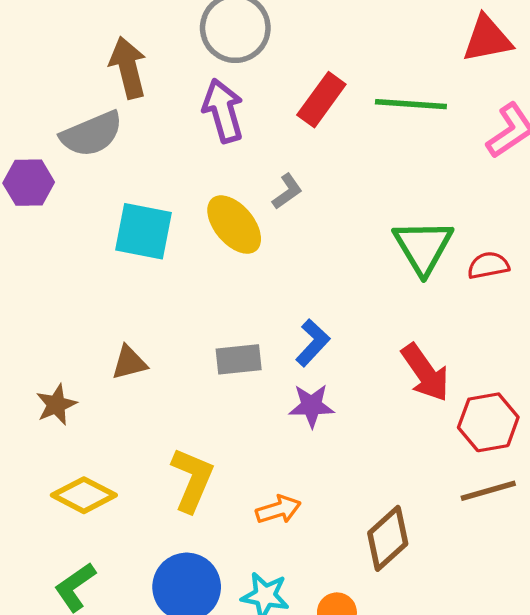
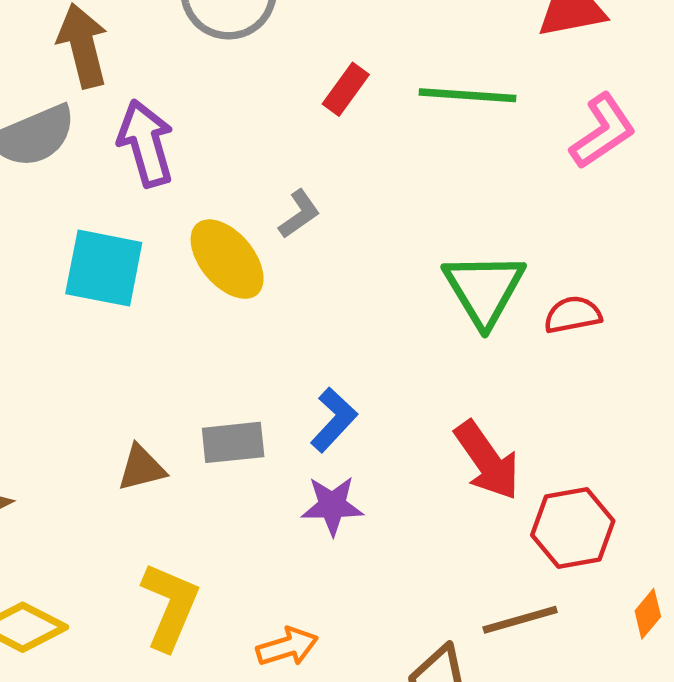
red rectangle: (321, 100) -> (346, 89), size x0.7
purple arrow: (223, 111) -> (146, 143), moved
brown triangle: (129, 363) -> (141, 468), moved
brown line: (488, 491) -> (520, 620), moved

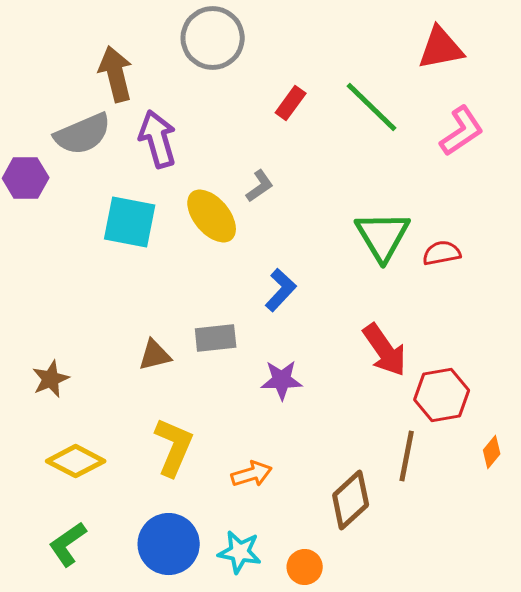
green line: (468, 95) -> (372, 107), turned 40
blue L-shape: (334, 420) -> (281, 290), moved
brown line: (520, 620) -> (407, 456), turned -63

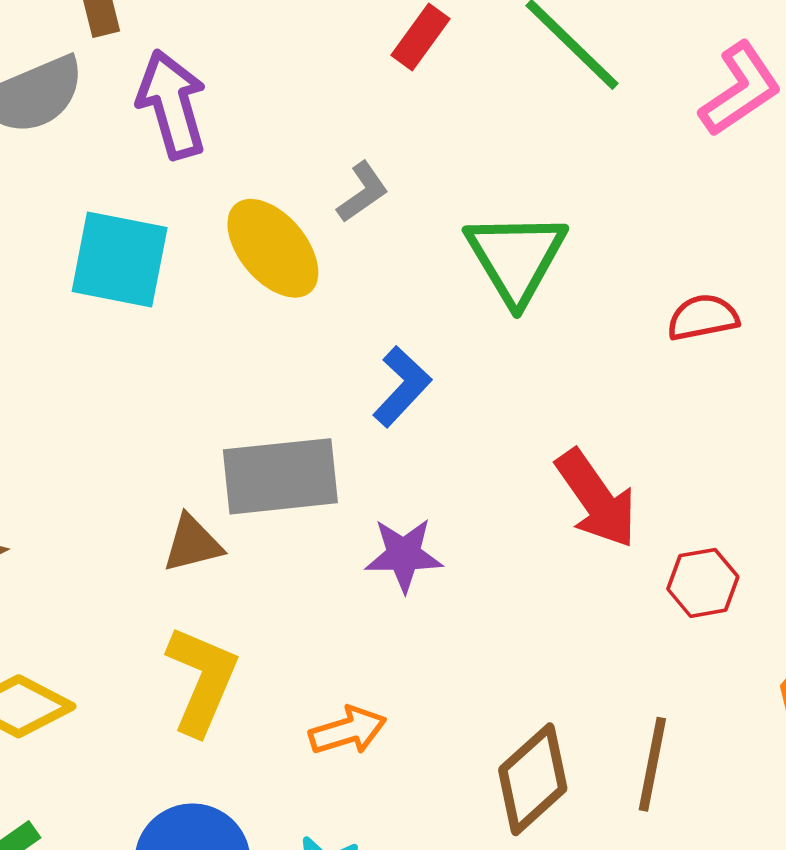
green triangle: (383, 236) -> (516, 258), moved
gray rectangle: (216, 338) -> (280, 476), size x1.5
brown triangle: (155, 355) -> (192, 544), moved
red hexagon: (442, 395) -> (703, 583), size x0.7
brown line: (407, 456) -> (652, 764), moved

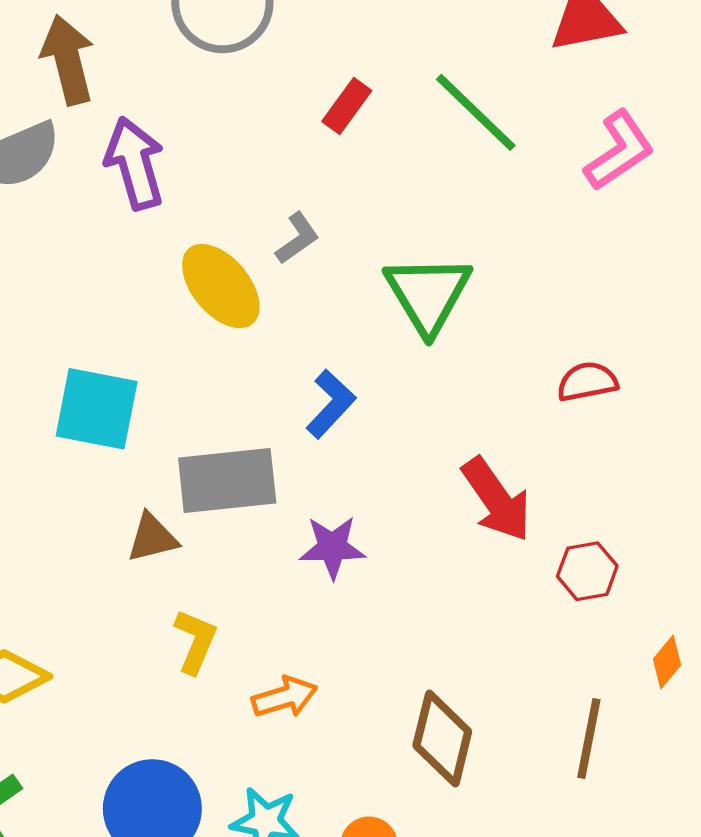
cyan square: (120, 259) -> (97, 409), moved
red semicircle: (703, 317) -> (587, 382), moved
yellow L-shape: (202, 680) -> (195, 641), moved, size x0.7
brown line: (652, 764) -> (589, 739), moved
brown diamond: (533, 779) -> (442, 739), turned -34

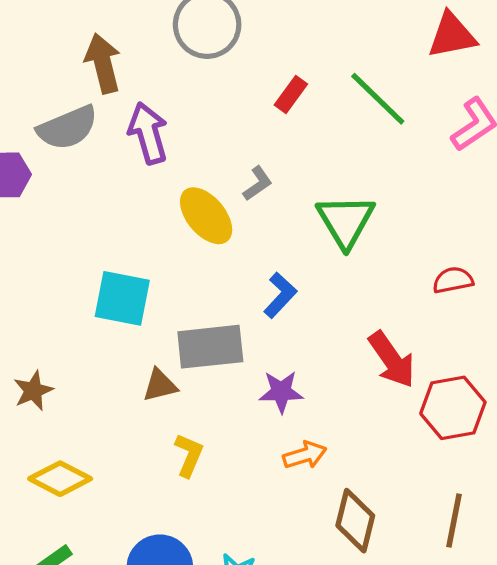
red hexagon: (587, 571) -> (453, 408), size x1.6
orange arrow: (285, 697) -> (305, 455), moved

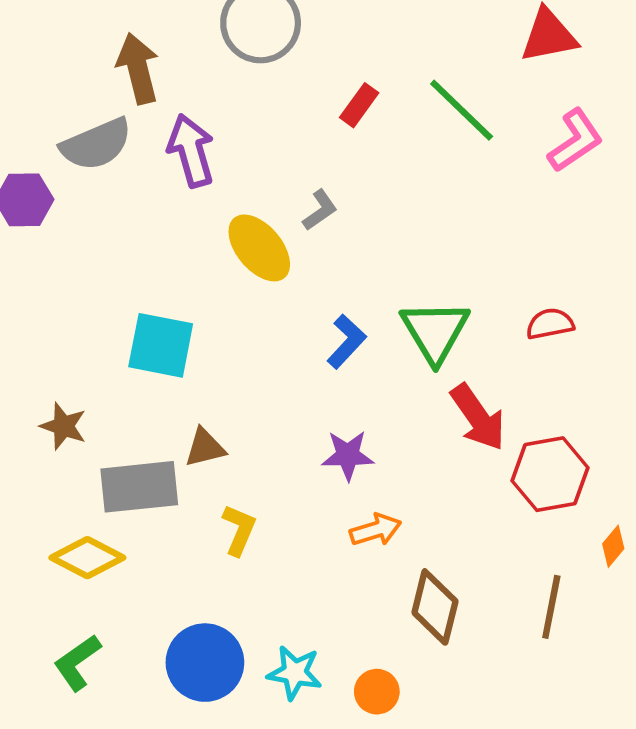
green triangle: (346, 221) -> (435, 331), moved
gray rectangle: (210, 347) -> (139, 487), moved
brown star: (33, 391) -> (63, 426), moved, turned -30

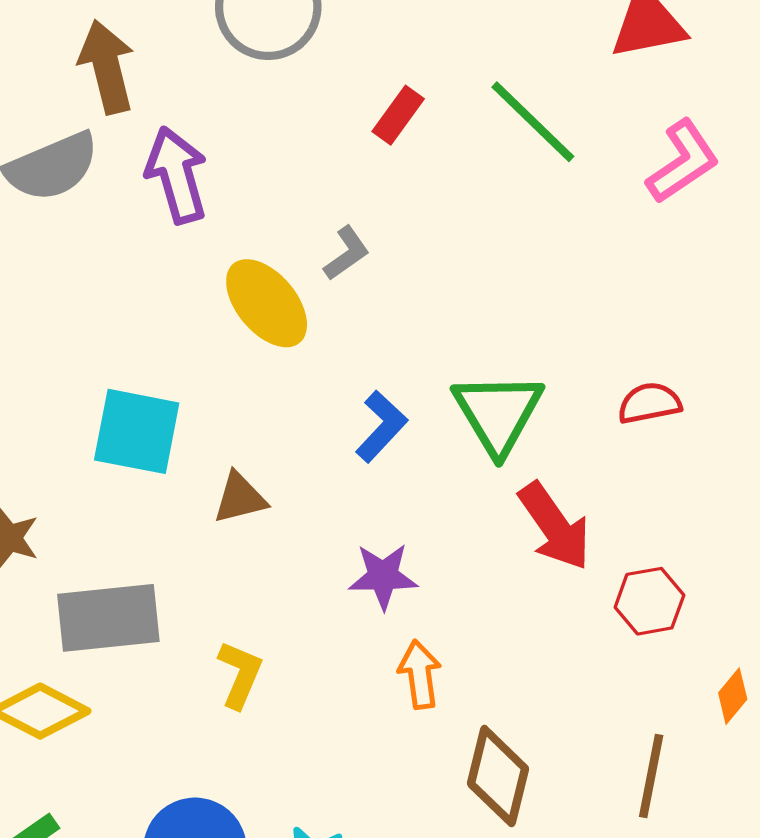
brown triangle: (205, 448) -> (240, 498), moved
red hexagon: (550, 474) -> (649, 601), size x0.7
orange arrow: (376, 530) -> (420, 674), turned -81

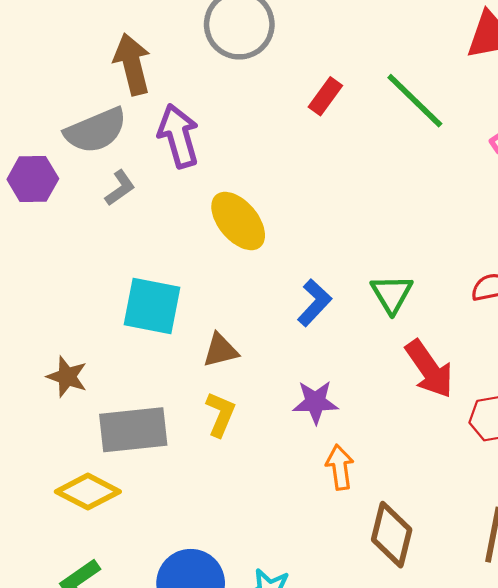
gray L-shape: (346, 253) -> (120, 188), moved
green triangle: (498, 413) -> (392, 294), size x0.7
yellow L-shape: (240, 674) -> (220, 414), moved

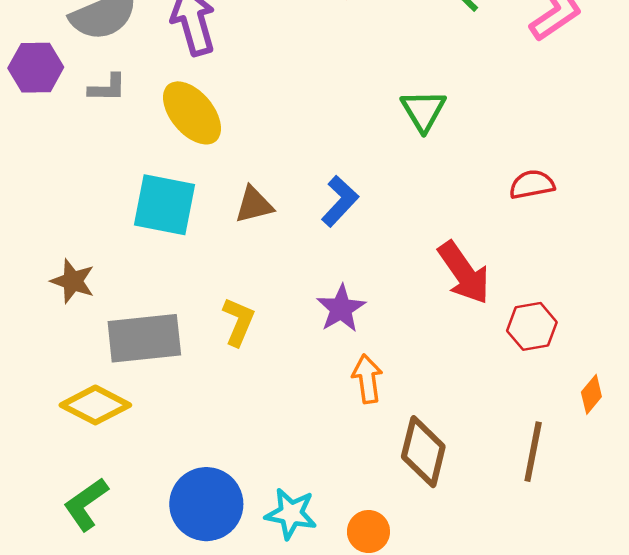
gray L-shape: (120, 188) -> (107, 88), moved, turned 36
yellow ellipse: (238, 221) -> (192, 113), moved
green triangle: (392, 294) -> (423, 111), moved
brown triangle: (220, 350) -> (254, 205), moved
purple star: (315, 402) -> (341, 309), turned -30

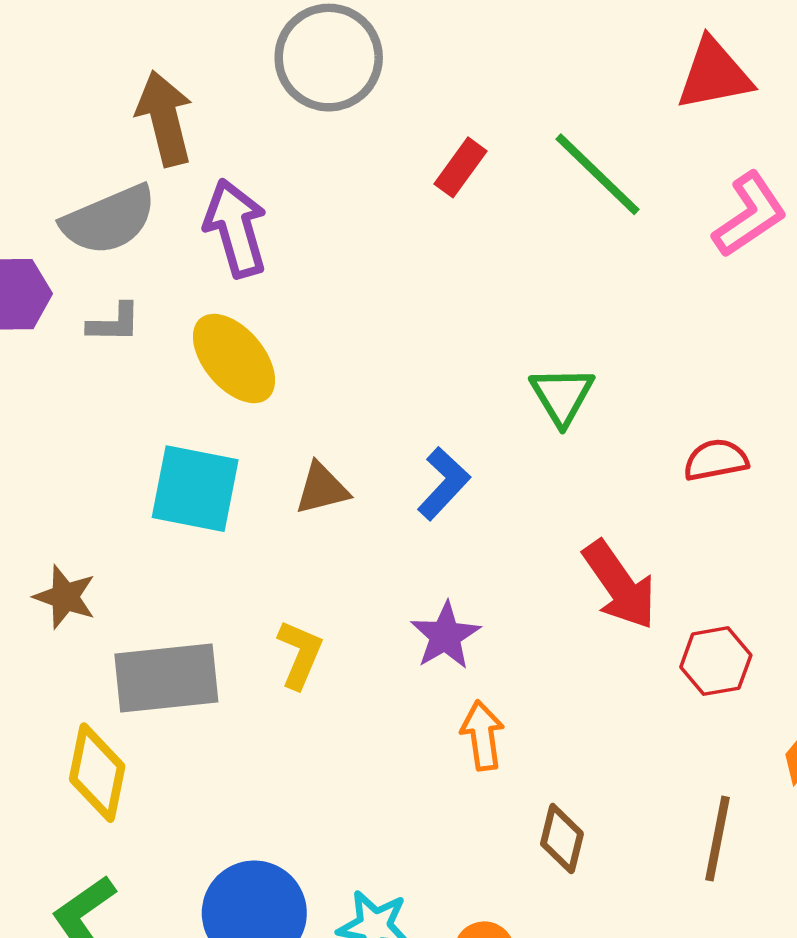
green triangle: (423, 111) -> (562, 396), moved
yellow diamond: (95, 405) -> (97, 773), turned 74
brown diamond: (423, 452) -> (562, 839), size x0.7

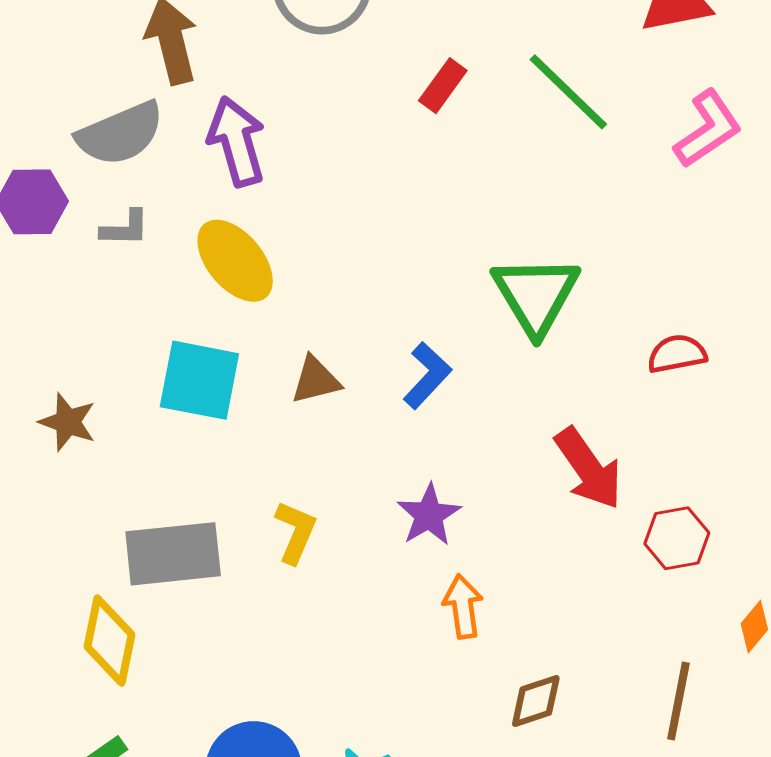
green triangle: (562, 396) -> (536, 295), size x1.5
brown star: (65, 597) -> (68, 422), moved
brown diamond: (562, 839) -> (536, 701), turned 58

